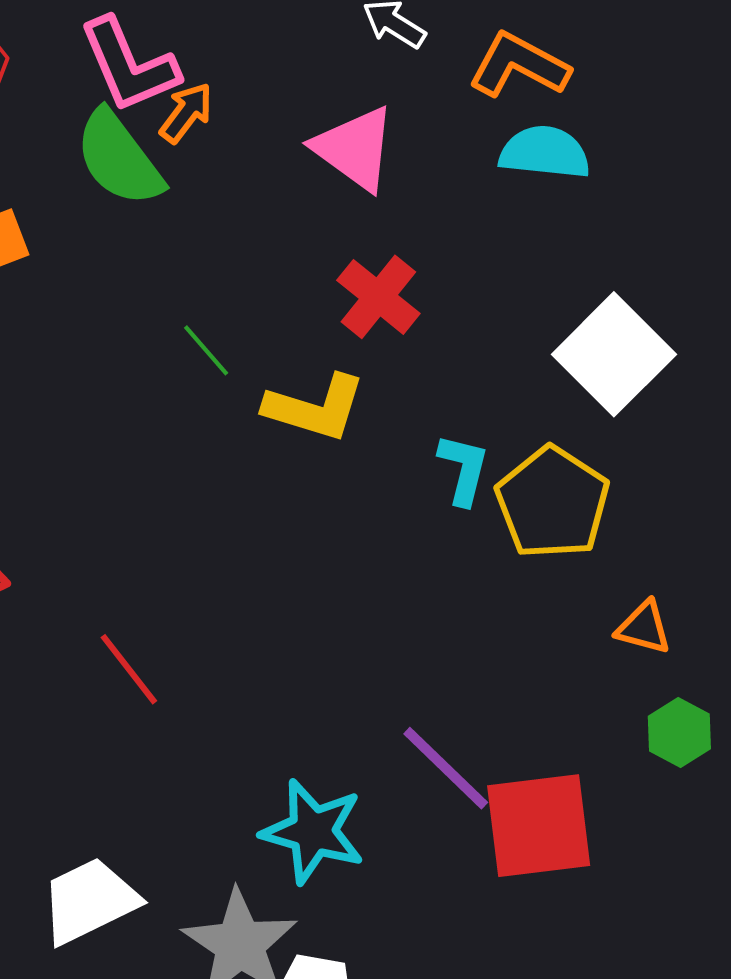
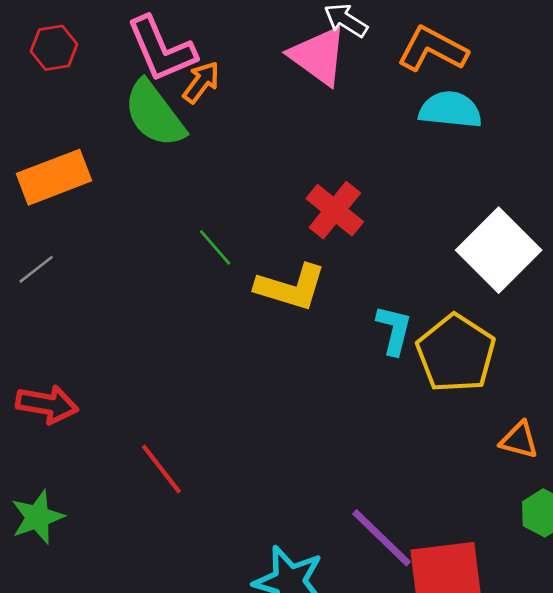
pink triangle: (355, 148) -> (318, 56), moved

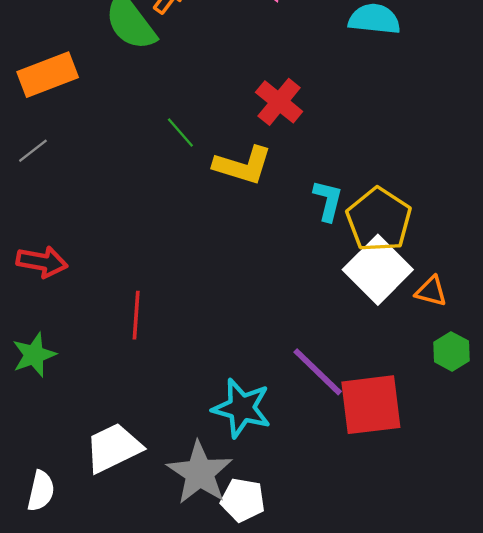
white square: (499, 250) -> (378, 270), moved
red line: (161, 469) -> (136, 315), turned 42

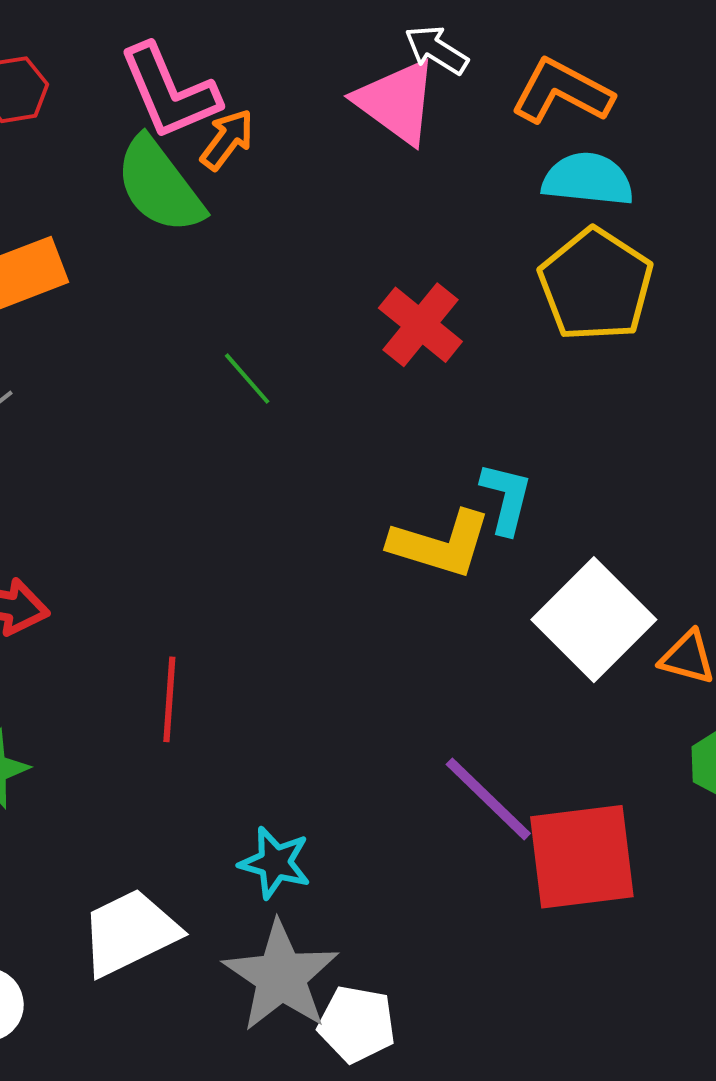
yellow L-shape: (243, 165) -> (440, 544), moved
yellow pentagon: (379, 220) -> (596, 285), moved
cyan star: (242, 408) -> (275, 863), moved, size x0.7

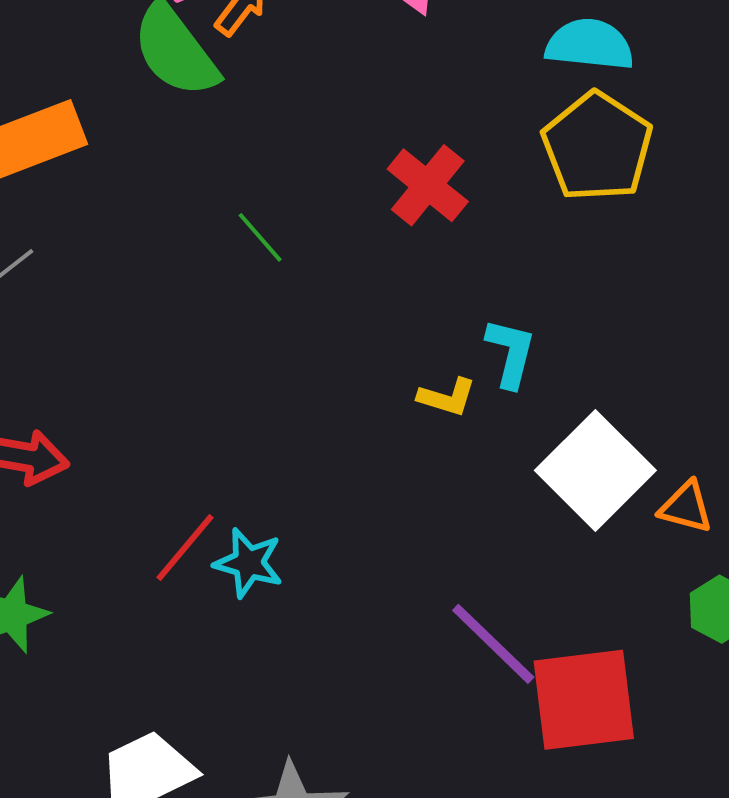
yellow L-shape: (440, 544) -> (447, 397), size x0.6
red line: (169, 699) -> (185, 547), turned 36
cyan star: (275, 863) -> (249, 563), moved

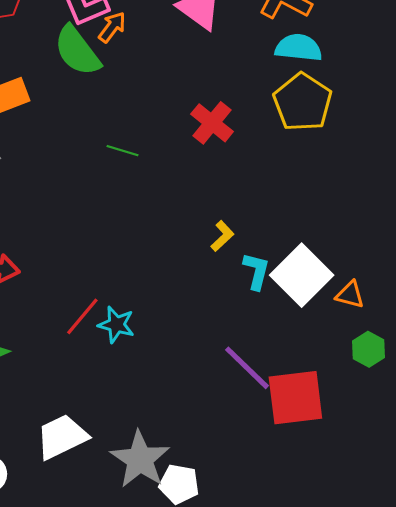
green line: (260, 237) -> (123, 151), turned -32
cyan L-shape: (511, 353) -> (256, 271), moved
yellow L-shape: (447, 397) -> (222, 236), turned -60

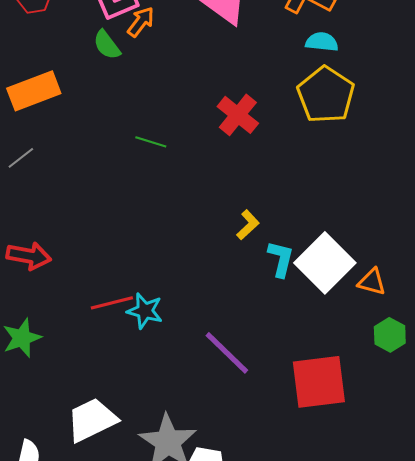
cyan semicircle: (299, 48) -> (322, 42), size x0.7
green semicircle: (77, 51) -> (107, 45), size x0.6
red line: (82, 316) -> (112, 303), turned 36
purple line: (247, 368) -> (227, 353), moved

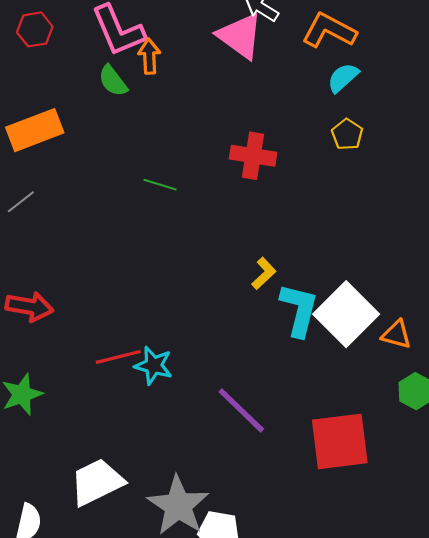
orange arrow: (141, 22) -> (149, 56), turned -40
cyan semicircle: (322, 42) -> (343, 78), turned -48
yellow pentagon: (326, 95) -> (347, 134), size x0.5
red cross: (238, 115) -> (253, 156), turned -30
cyan L-shape: (281, 259) -> (299, 310), size x1.4

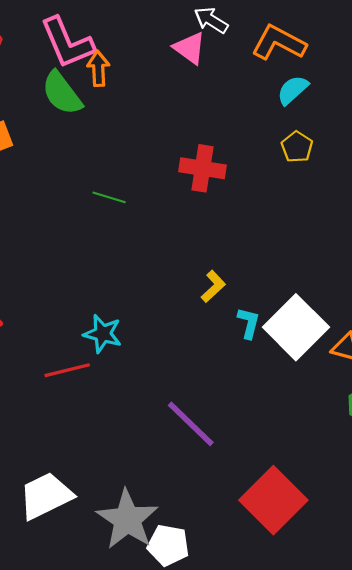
pink triangle: (240, 36) -> (190, 48), size x0.7
green semicircle: (113, 81) -> (62, 93), size x1.4
cyan L-shape: (299, 310) -> (249, 323), size x0.6
cyan star: (154, 365) -> (103, 334), moved
red square: (340, 441) -> (273, 500), moved, turned -38

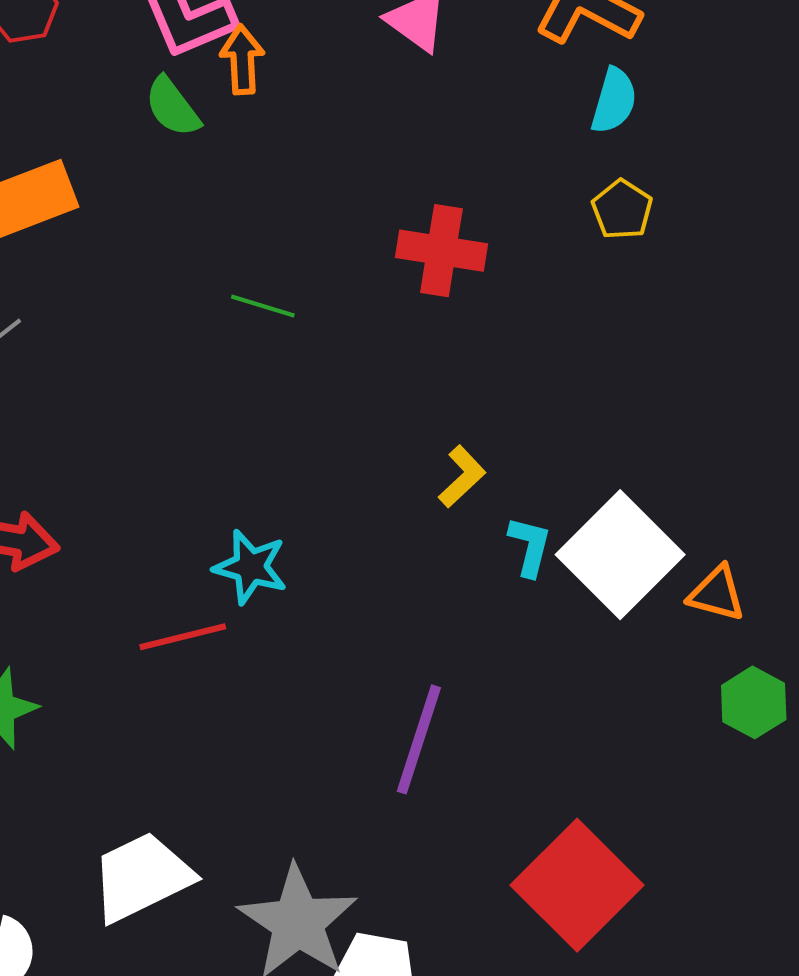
cyan semicircle: (293, 90) -> (614, 101), turned 148
green semicircle: (62, 93) -> (172, 107), size x0.7
purple line: (191, 424) -> (419, 739), turned 64

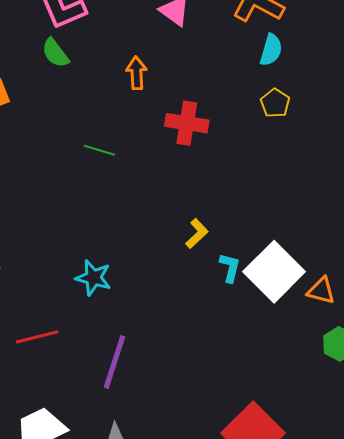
orange arrow: (242, 60) -> (137, 73), moved
red line: (183, 637) -> (37, 337), moved
purple line: (419, 739) -> (115, 362), moved

